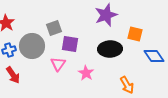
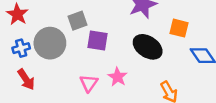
black ellipse: (110, 49) -> (148, 47), turned 35
pink triangle: (58, 64) -> (89, 83), moved

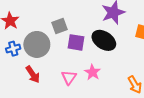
black ellipse: (148, 47) -> (104, 40), moved
red arrow: (26, 79) -> (33, 74), moved

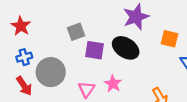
gray circle: (37, 44) -> (51, 72), moved
red arrow: (33, 74) -> (24, 86), moved

